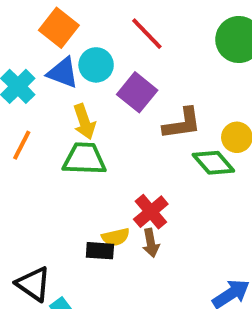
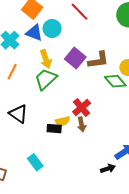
purple square: (137, 92) -> (75, 58), moved
green trapezoid: (84, 159) -> (46, 79), turned -45
black triangle: (33, 284) -> (18, 114), moved

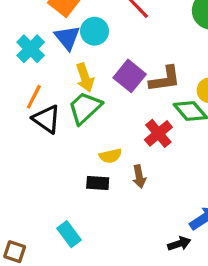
blue triangle: (34, 33) -> (67, 38), turned 30
red cross: (82, 107) -> (158, 133), moved
black triangle: (18, 114) -> (47, 119), moved
yellow semicircle: (63, 121) -> (110, 156), moved

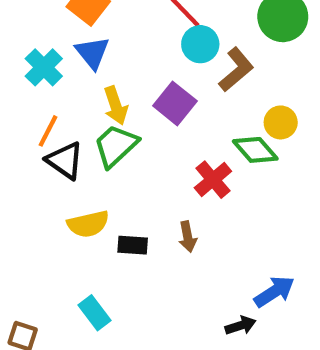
cyan circle: (94, 31) -> (200, 44), moved
brown L-shape: (165, 79) -> (236, 70), moved, turned -32
yellow semicircle: (110, 156) -> (88, 224), moved, size x1.4

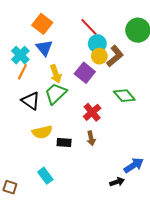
yellow circle: (281, 122) -> (99, 56), moved
orange line: (48, 131) -> (22, 72), moved
red cross: (213, 180) -> (92, 112), moved

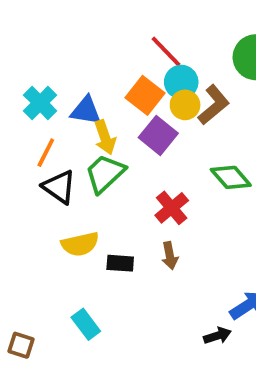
orange square: (42, 24) -> (145, 95), moved
blue triangle: (44, 48) -> (86, 111), moved, turned -42
orange line: (22, 72) -> (46, 153), moved

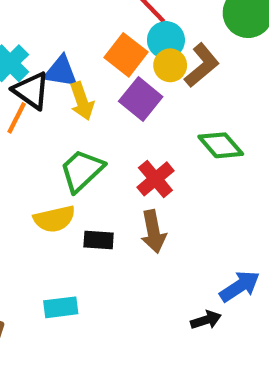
green trapezoid: (105, 174) -> (82, 171), moved
black triangle: (59, 187) -> (31, 91), moved
brown arrow: (170, 256) -> (153, 232), size x1.4
cyan rectangle: (86, 324) -> (61, 307), turned -60

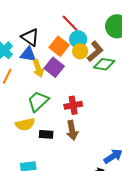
black triangle: (31, 91) -> (30, 37), moved
purple square: (141, 99) -> (54, 67), moved
green diamond: (221, 145) -> (104, 64), moved, turned -40
red cross: (155, 179) -> (73, 105), turned 30

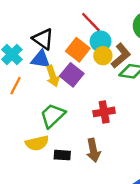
red cross: (73, 105) -> (104, 112), moved

